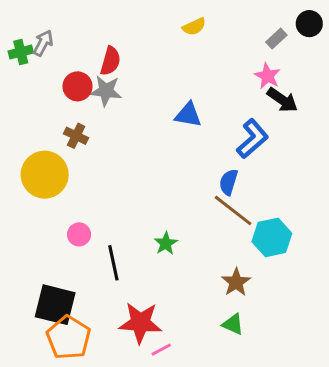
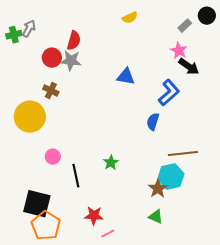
brown line: (233, 211) -> (183, 154), moved, turned -44
cyan hexagon: (272, 237) -> (171, 177), moved
red star: (140, 323) -> (94, 216), size x0.7

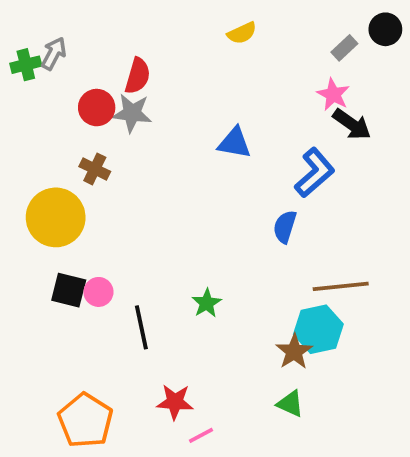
black square: (37, 204) -> (69, 290), moved, size x0.7

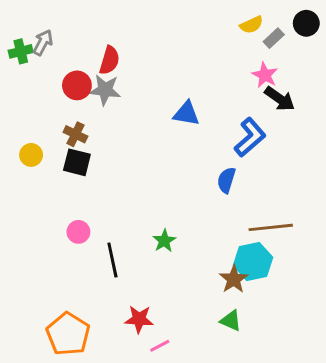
yellow semicircle: (242, 33) -> (252, 25), moved
yellow circle: (56, 217) -> (31, 155), moved, size x0.5
black square: (69, 290) -> (77, 162), moved

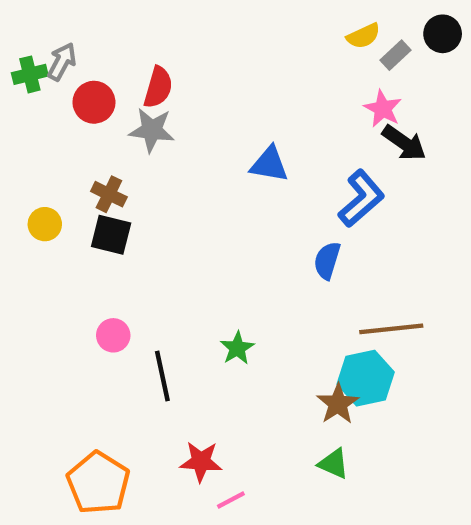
red circle: (77, 85) -> (94, 102), moved

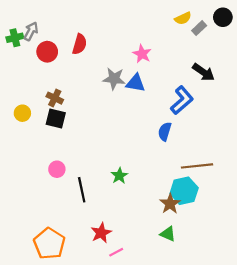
pink star: (383, 109) -> (142, 54), moved
gray star: (152, 130) -> (114, 79), moved
red star: (201, 462) -> (101, 233), turned -30

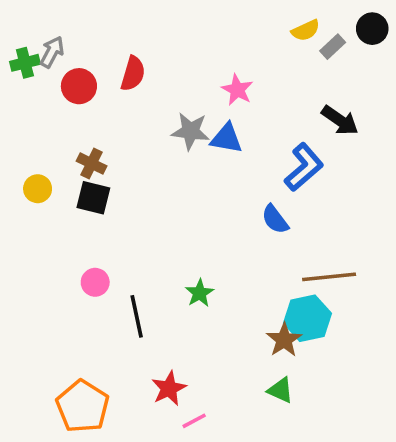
blue semicircle: (165, 131) -> (275, 219), turned -54

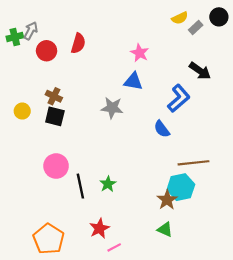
gray star: (190, 131) -> (112, 108), moved
pink circle: (95, 282) -> (56, 166), size x1.5
green star: (199, 293) -> (108, 184), moved

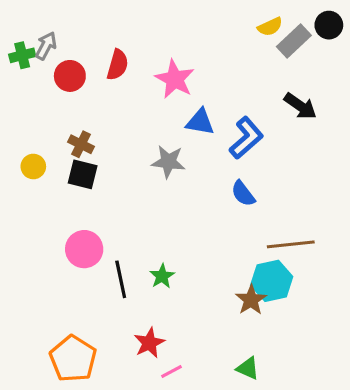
gray rectangle: (196, 27) -> (294, 41), size x1.5
pink star: (140, 53) -> (175, 79), moved, size x1.4
blue L-shape: (179, 98) -> (246, 138), moved
green triangle: (165, 229) -> (248, 368), moved

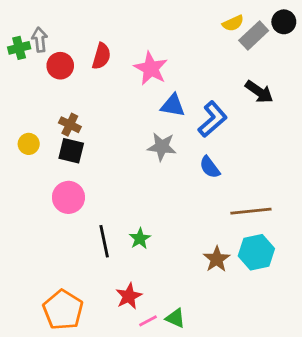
gray arrow: (46, 46) -> (40, 40), turned -35
gray star: (168, 162) -> (162, 147), moved
pink circle: (84, 249) -> (68, 197), moved
cyan hexagon: (272, 281) -> (256, 252), moved
green triangle: (248, 368) -> (175, 318), moved

